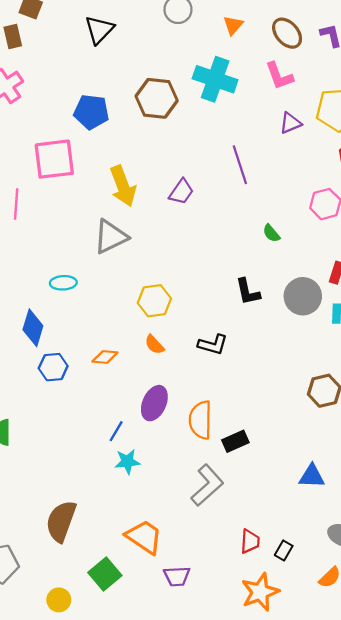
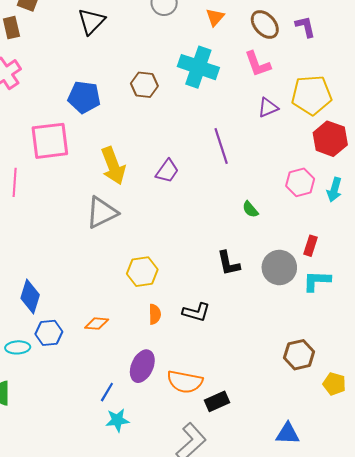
brown hexagon: (157, 98) -> (144, 85), size x0.7
cyan ellipse: (63, 283) -> (18, 347), moved
orange semicircle: (154, 345) -> (155, 314), moved, turned -138
orange semicircle: (200, 420) -> (185, 382), turned -80

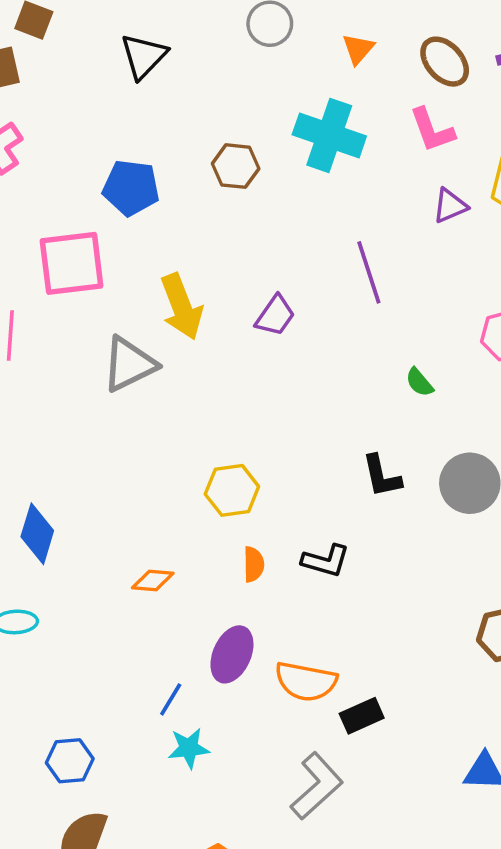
gray triangle: (102, 212) -> (129, 364), moved
blue hexagon: (49, 333) -> (70, 761), moved

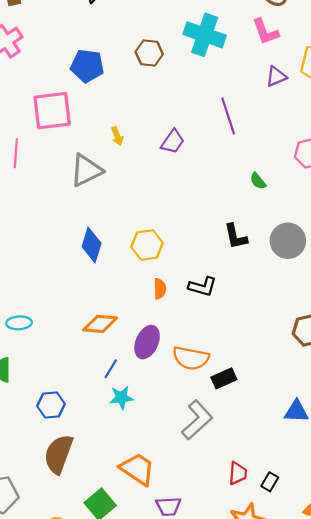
yellow arrow: (182, 307) -> (117, 136), size x0.5
blue diamond: (37, 534) -> (92, 245), moved
orange diamond: (153, 581) -> (100, 324), moved, size x1.4

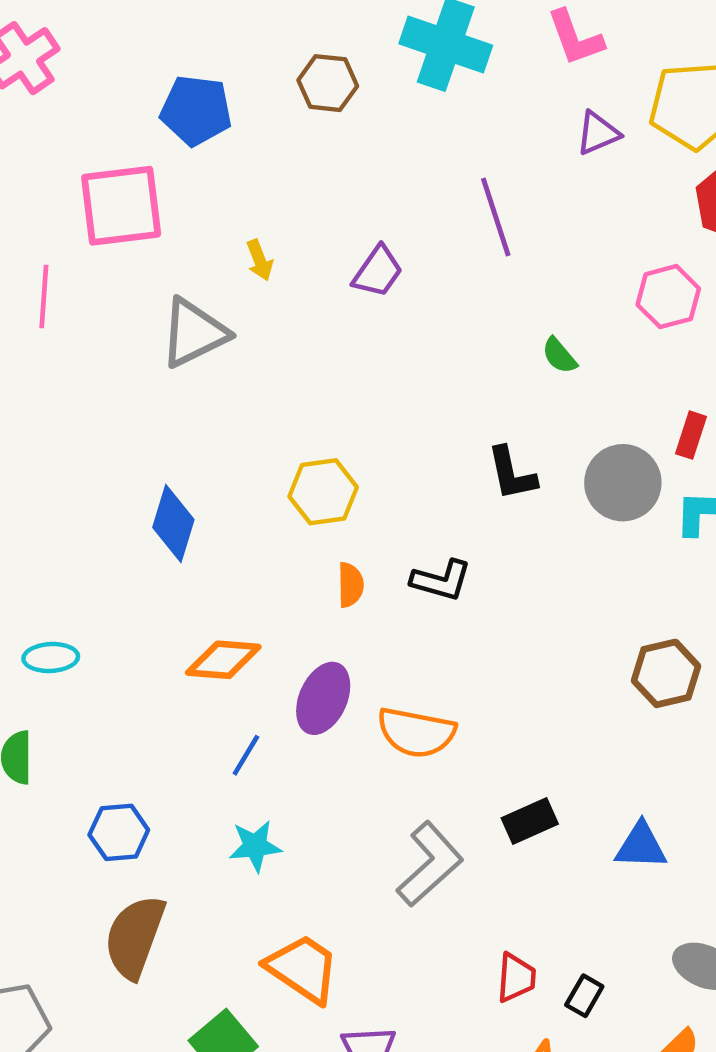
blue diamond: (92, 245) -> (173, 524), moved
black rectangle: (224, 378) -> (530, 821), moved
cyan star: (121, 398) -> (255, 846), moved

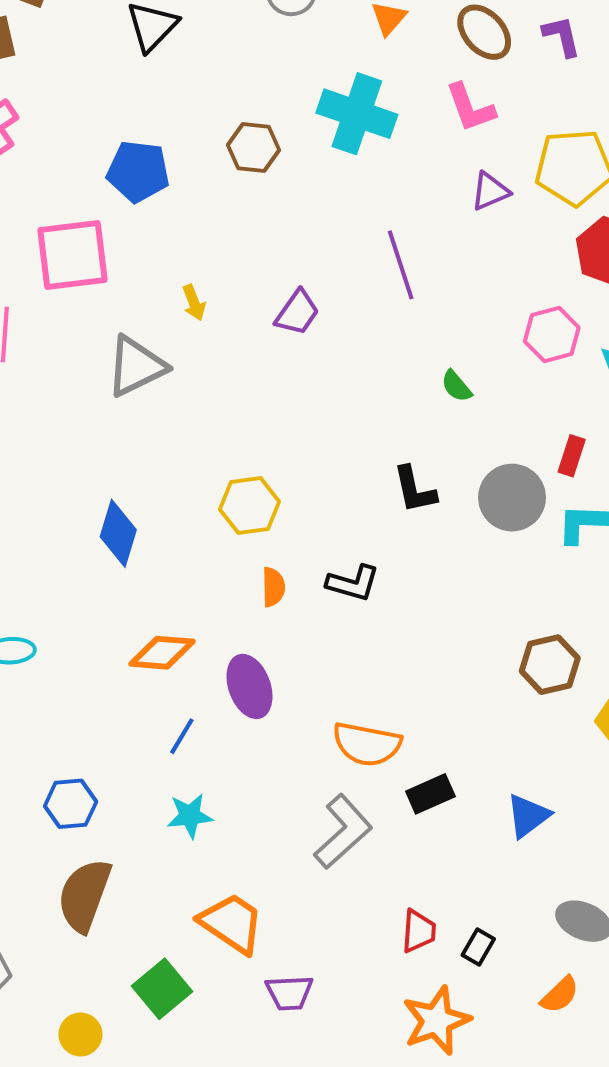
purple ellipse: (323, 698) -> (250, 686), turned -44
orange semicircle: (416, 732) -> (367, 744), moved
blue triangle: (641, 846) -> (528, 816), turned -39

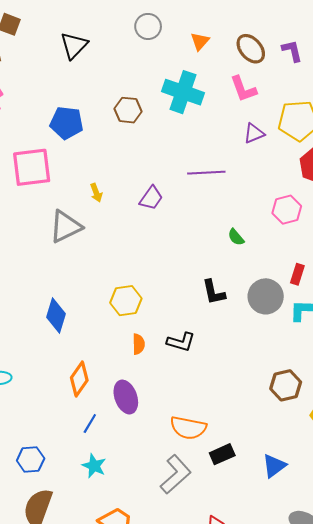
purple line: (401, 265) -> (206, 173), turned -75
orange diamond: (162, 653) -> (79, 379), turned -60
cyan star: (190, 816) -> (94, 466), turned 30

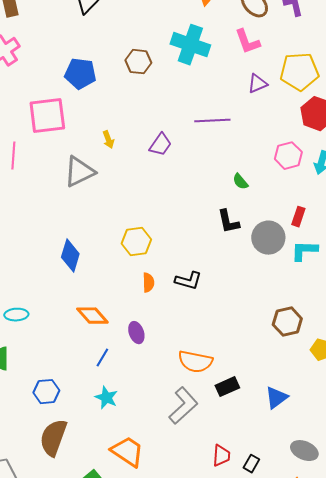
black L-shape: (214, 292) -> (228, 222), moved
orange diamond: (79, 379) -> (92, 316), turned -76
purple ellipse: (126, 397) -> (136, 333), size x0.7

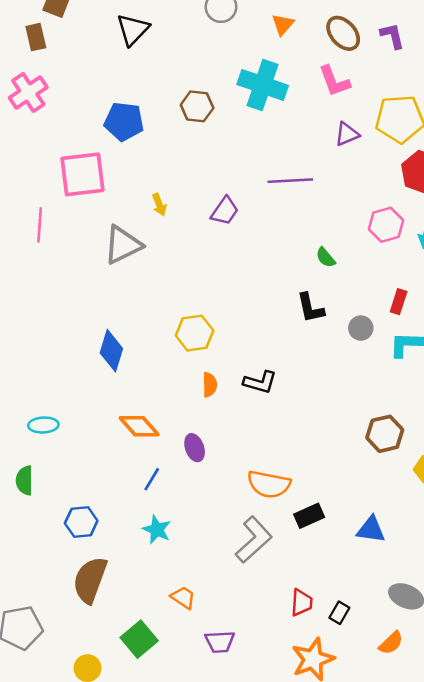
gray circle: (268, 238) -> (361, 328), size x0.6
blue triangle: (276, 398) -> (371, 530), turned 45
orange trapezoid: (127, 452) -> (183, 598), size x0.6

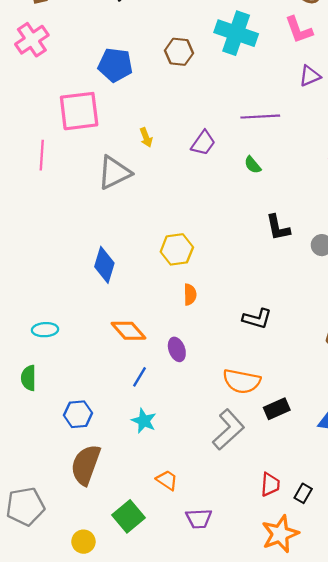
green semicircle: (326, 258) -> (253, 165), moved
black L-shape: (260, 382) -> (257, 319), moved

